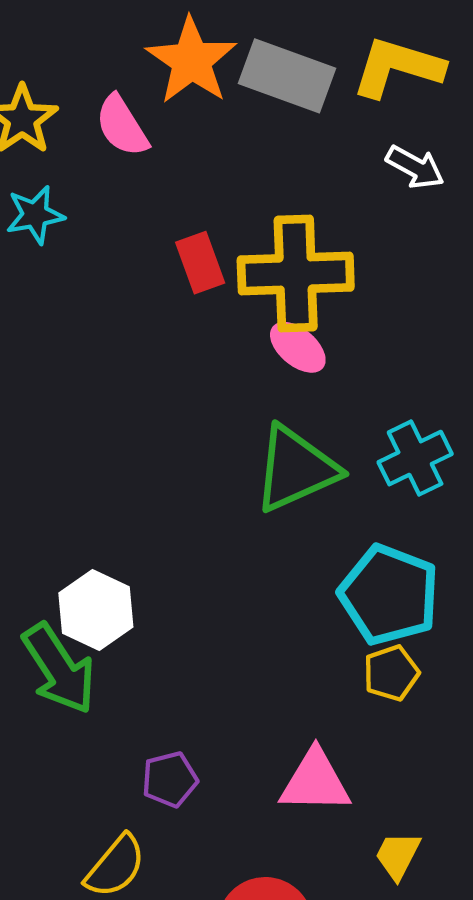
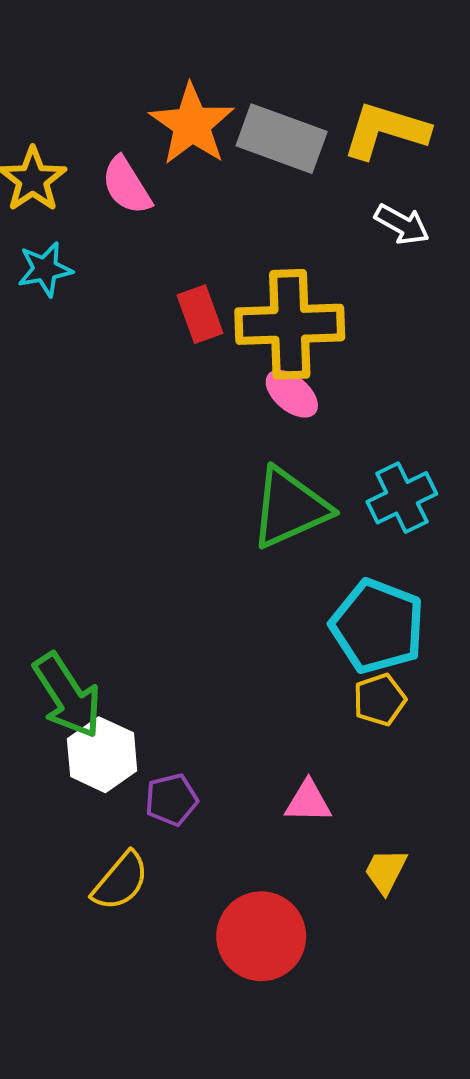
white hexagon: (96, 610) -> (102, 755), moved
pink triangle: (315, 782) -> (308, 802), size x0.7

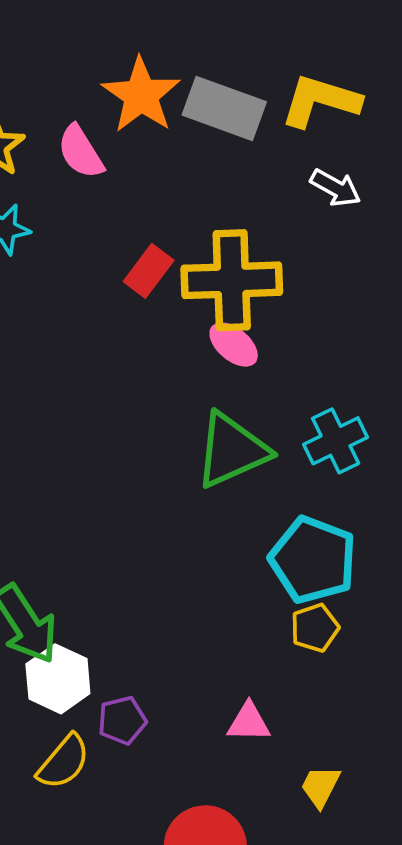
red rectangle: (200, 314) -> (149, 271), turned 57
yellow semicircle: (120, 881) -> (64, 762), moved

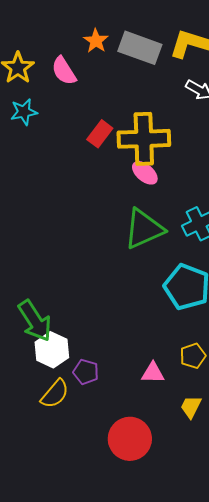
orange star: (141, 95) -> (96, 41), size x0.6
yellow pentagon: (315, 628) -> (193, 356), moved
purple pentagon: (122, 720) -> (86, 372), turned 30

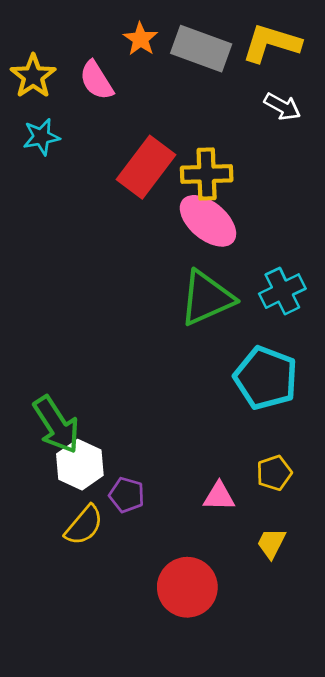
red rectangle: (100, 134) -> (146, 167), size x1.6
yellow cross: (144, 139) -> (207, 174), size x0.7
pink ellipse: (145, 173) -> (208, 221), size x1.6

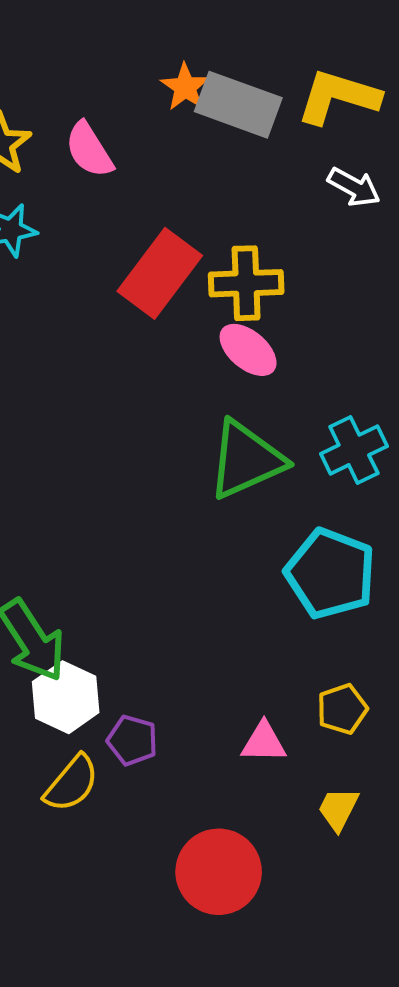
orange star: (140, 39) -> (185, 87), moved
pink ellipse: (208, 221) -> (248, 350), size x0.7

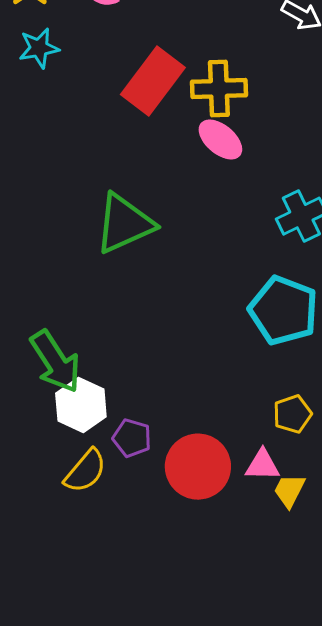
green triangle: (246, 460) -> (124, 224), moved
pink triangle: (264, 742) -> (262, 465), moved
red circle: (219, 872) -> (198, 467), moved

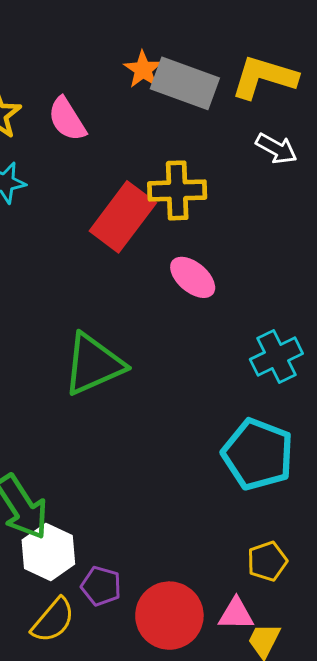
yellow cross: (219, 88) -> (177, 190), moved

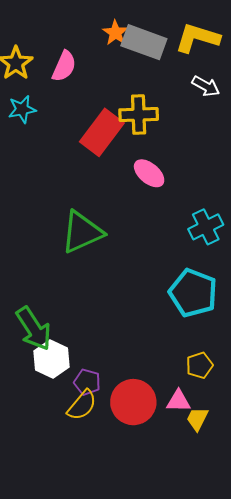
pink semicircle: (67, 119) -> (64, 66), turned -124
yellow semicircle: (53, 620) -> (82, 405), moved

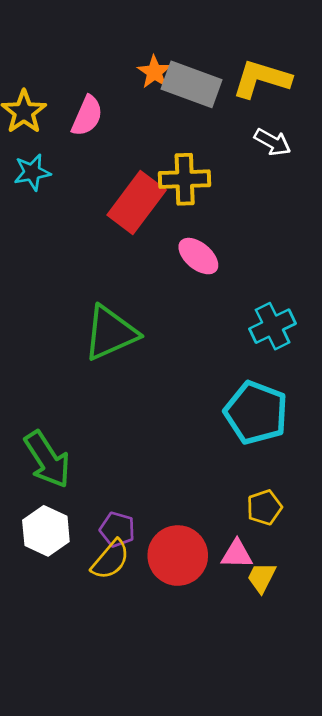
white hexagon: (51, 359) -> (46, 531), moved

